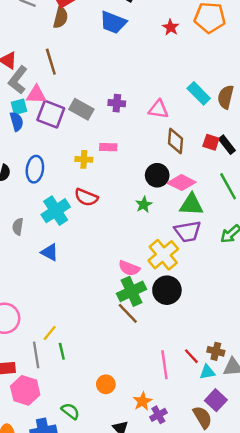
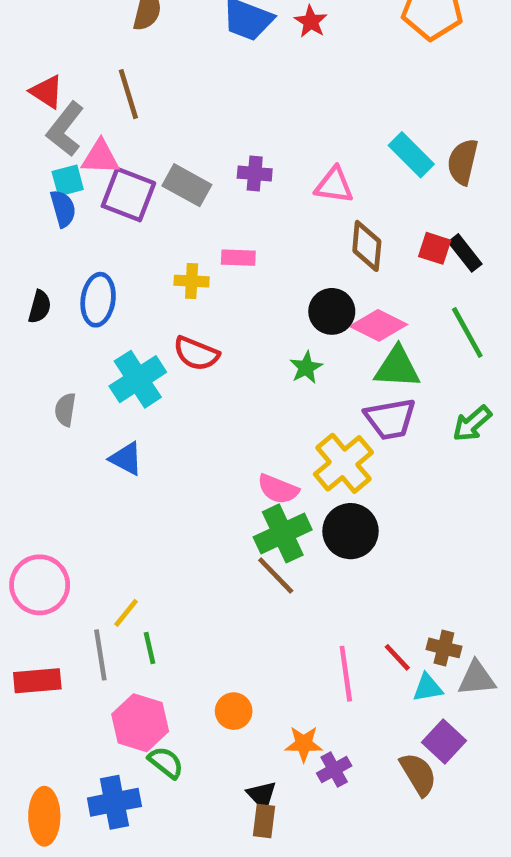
red star: (171, 27) -> (311, 22), moved
pink hexagon: (25, 390) -> (140, 723), moved
orange star: (142, 401) -> (304, 744), turned 30

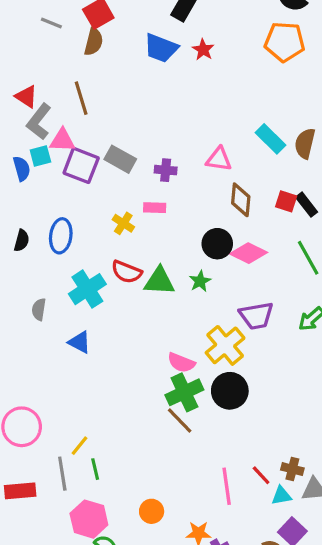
purple cross: (255, 174) -> (166, 170), moved
blue semicircle: (63, 209) -> (22, 169), moved
yellow cross: (192, 281) -> (123, 223), turned 30
green triangle: (397, 367) -> (159, 281), moved

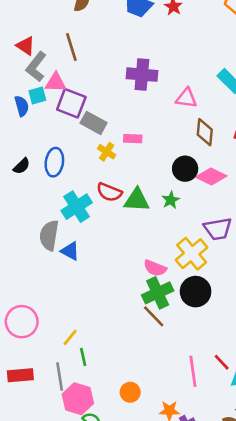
gray rectangle: (120, 159) -> (94, 123), moved
purple cross: (166, 170) -> (142, 75), moved, size x1.6
black semicircle: (22, 241) -> (22, 166), turned 30
gray semicircle: (39, 309) -> (49, 235), moved, size x1.6
gray line: (62, 474) -> (60, 377), moved

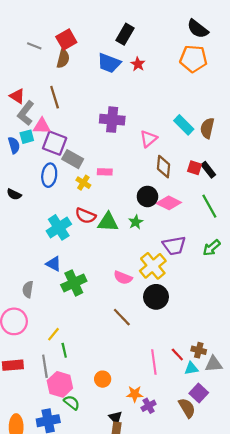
pink triangle: (186, 98) -> (149, 139), turned -48
blue ellipse: (54, 162) -> (49, 175), moved
black semicircle: (22, 166) -> (14, 194), turned 72
gray semicircle: (49, 235) -> (28, 289), moved, size x0.7
green cross: (158, 293) -> (74, 283), moved

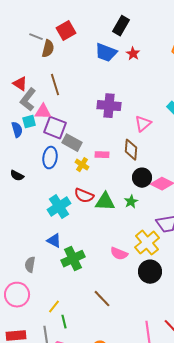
brown semicircle: (63, 59) -> (48, 49), moved
brown diamond: (163, 167) -> (131, 150), moved
brown line: (122, 317) -> (102, 299), moved

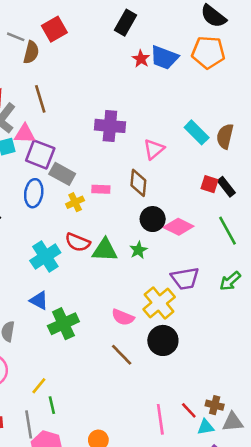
blue trapezoid: (106, 53) -> (164, 58), moved
yellow cross: (82, 165) -> (75, 202), turned 32
brown line: (102, 299) -> (122, 355), moved

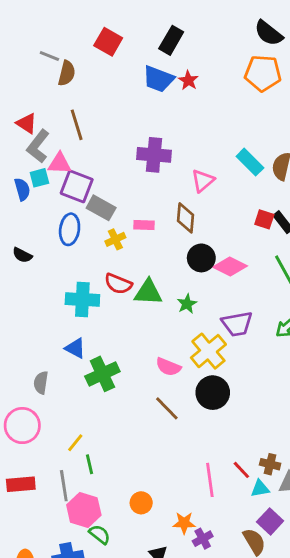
red square: (54, 29) -> (108, 42), moved, turned -30
blue trapezoid: (164, 58) -> (158, 79), moved
green star: (138, 250) -> (187, 304), moved
cyan cross: (45, 257) -> (82, 300), turned 36

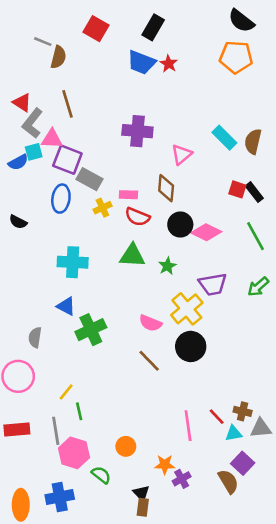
blue semicircle: (22, 189) -> (18, 162), turned 78
red semicircle: (118, 284) -> (137, 217), moved
green semicircle: (100, 534) -> (101, 475), moved

